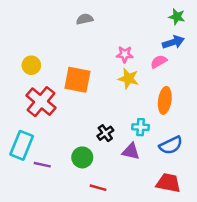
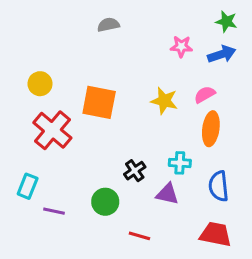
pink star: (125, 54) -> (181, 46), moved
pink semicircle: (159, 62) -> (205, 95), moved
cyan rectangle: (22, 145) -> (28, 186), size x0.7
blue semicircle: (171, 145) -> (219, 186), turned 110
red line: (98, 188) -> (139, 236), moved

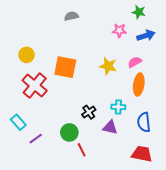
green star: (226, 22) -> (139, 12), moved
cyan rectangle: (28, 186) -> (18, 122), turned -63
purple line: (54, 211) -> (36, 139), turned -48
red line: (139, 236) -> (82, 150), moved, turned 48

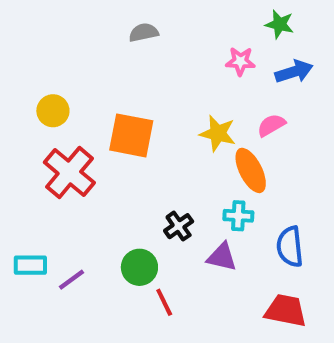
orange ellipse: (139, 84) -> (251, 170), moved, turned -35
cyan rectangle: (18, 122) -> (30, 265), moved, turned -49

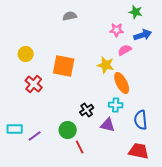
pink semicircle: (271, 125) -> (125, 50), moved
red cross: (69, 173) -> (34, 84), size x0.7

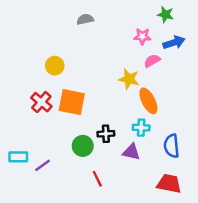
yellow circle: (26, 54) -> (55, 66), moved
orange square: (64, 66) -> (72, 102), moved
black cross: (87, 110) -> (106, 134), turned 32
green circle: (68, 130) -> (83, 146), moved

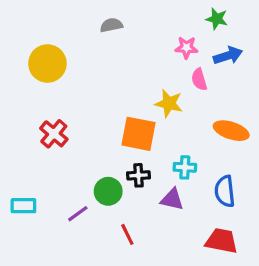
pink semicircle: (152, 61) -> (199, 79), turned -77
yellow circle: (55, 66) -> (47, 64), moved, size x1.5
orange ellipse: (148, 101) -> (231, 131), moved, turned -45
orange square: (72, 102) -> (138, 134), moved
purple line: (43, 165) -> (78, 214), moved

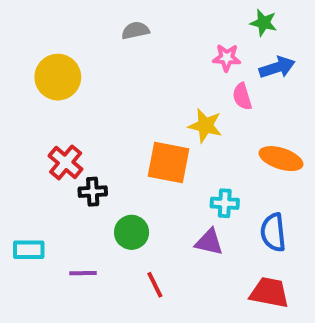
black cross: (138, 175) -> (93, 192), moved
purple line: (78, 214) -> (83, 273), moved, turned 35

